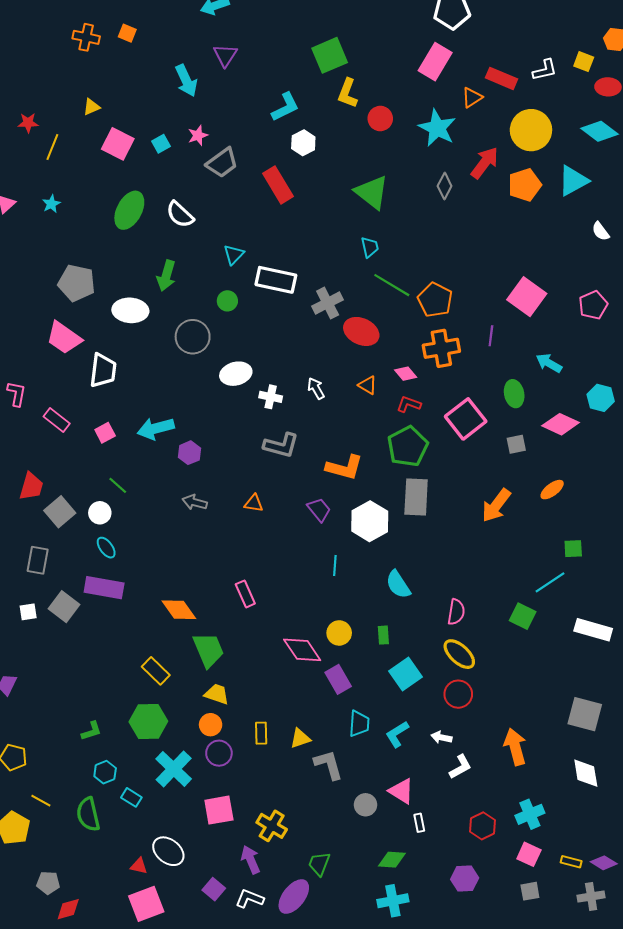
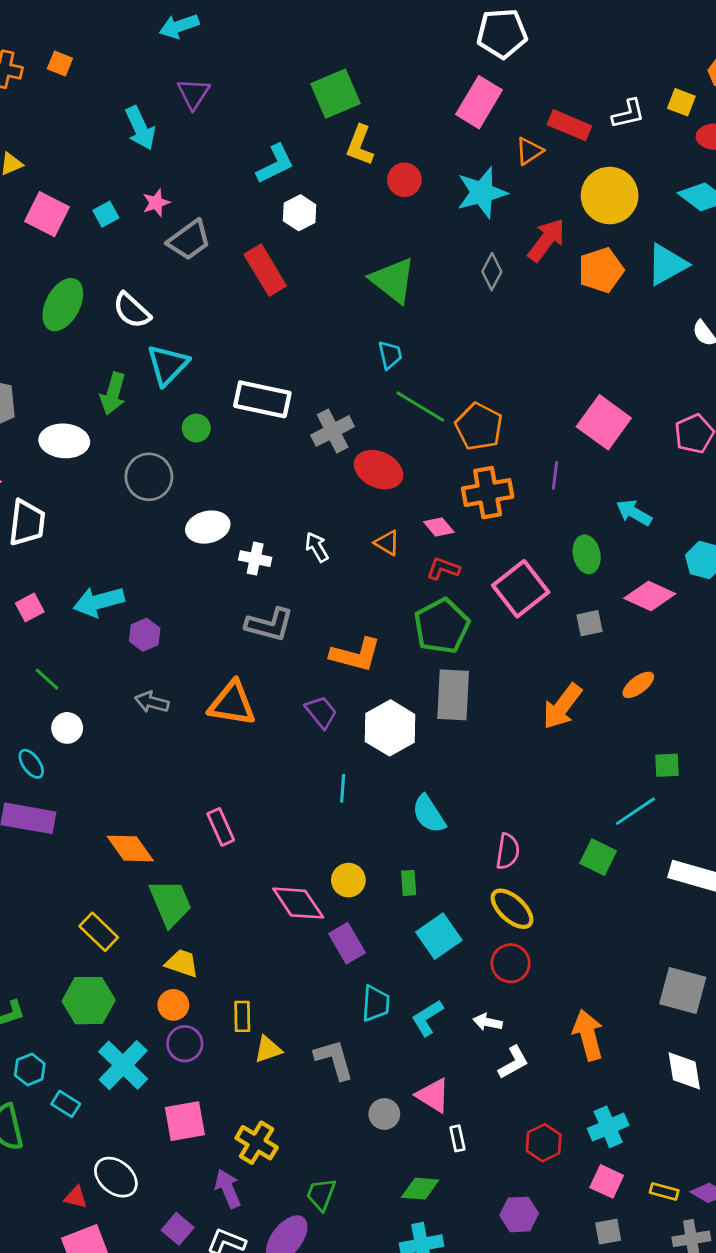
cyan star: (437, 128) -> (482, 193), turned 30
cyan triangle: (234, 255) -> (168, 365), moved, size x1.5
orange triangle: (254, 503) -> (232, 704), size x1.8
white circle: (100, 513) -> (67, 728), moved
yellow triangle: (300, 738) -> (268, 1049), moved

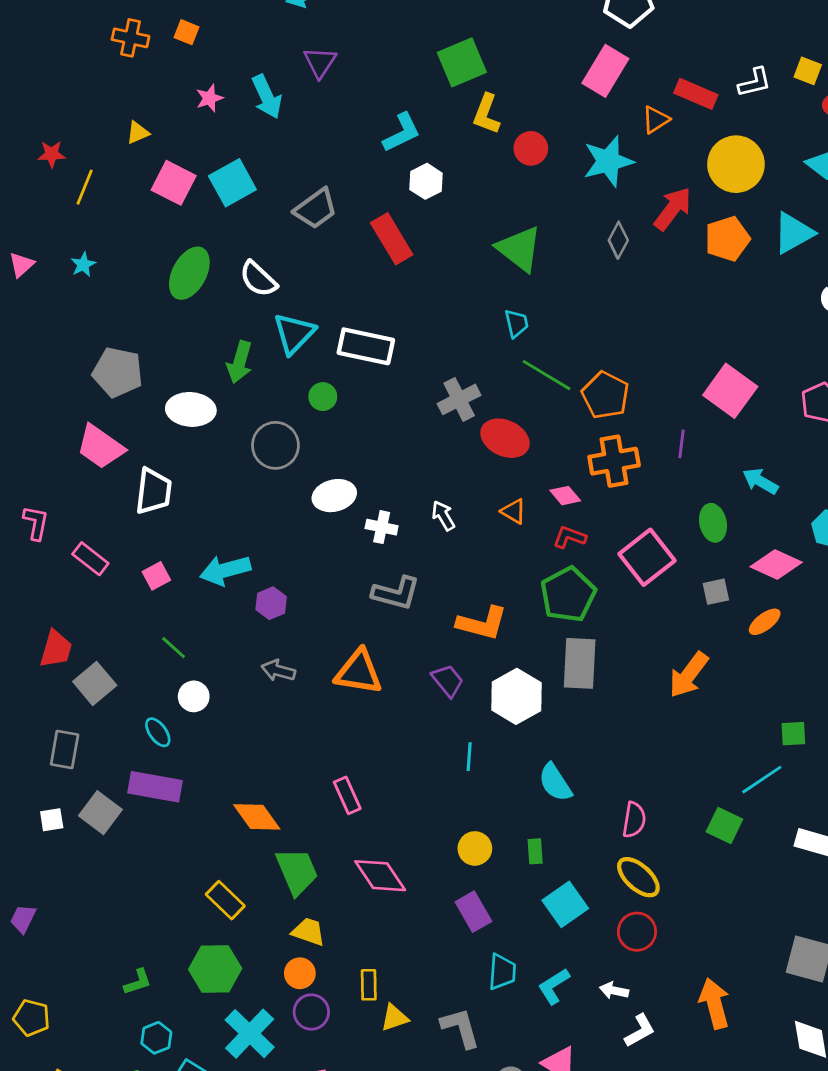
pink star: (156, 203) -> (209, 98), moved
cyan square: (106, 214) -> (232, 183), size x1.8
white rectangle: (262, 399) -> (366, 346), moved
orange ellipse: (638, 685) -> (765, 622), moved
pink diamond: (298, 903) -> (380, 876), moved

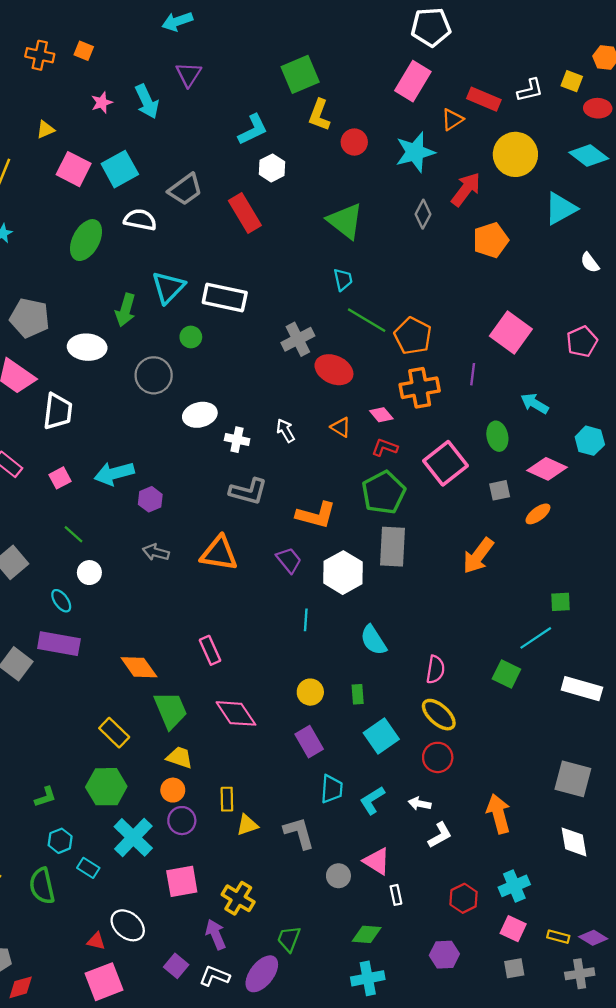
orange pentagon: (727, 239) -> (491, 240), moved
white semicircle: (258, 279) -> (140, 220), moved, turned 148

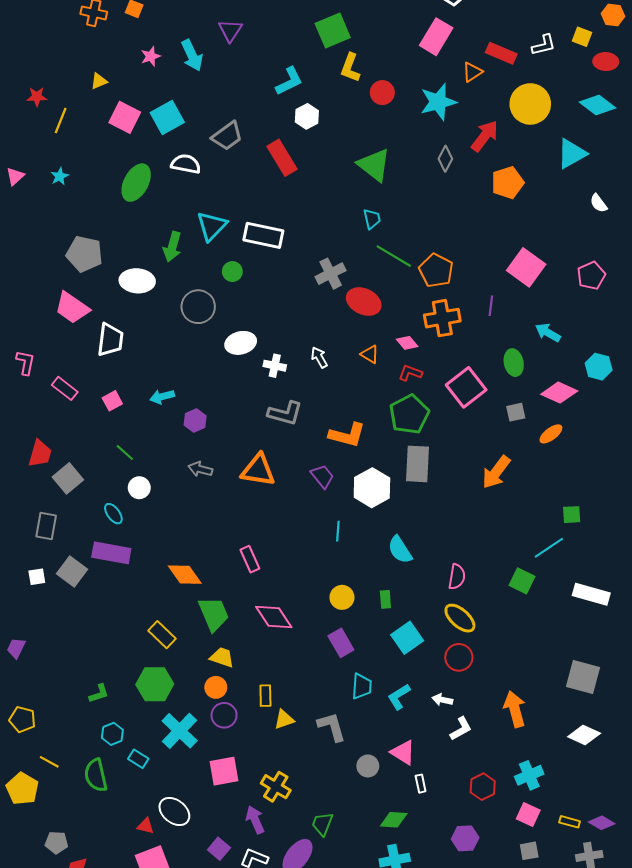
cyan arrow: (114, 473) -> (162, 397), size x0.7
white diamond: (574, 842) -> (584, 735), turned -56

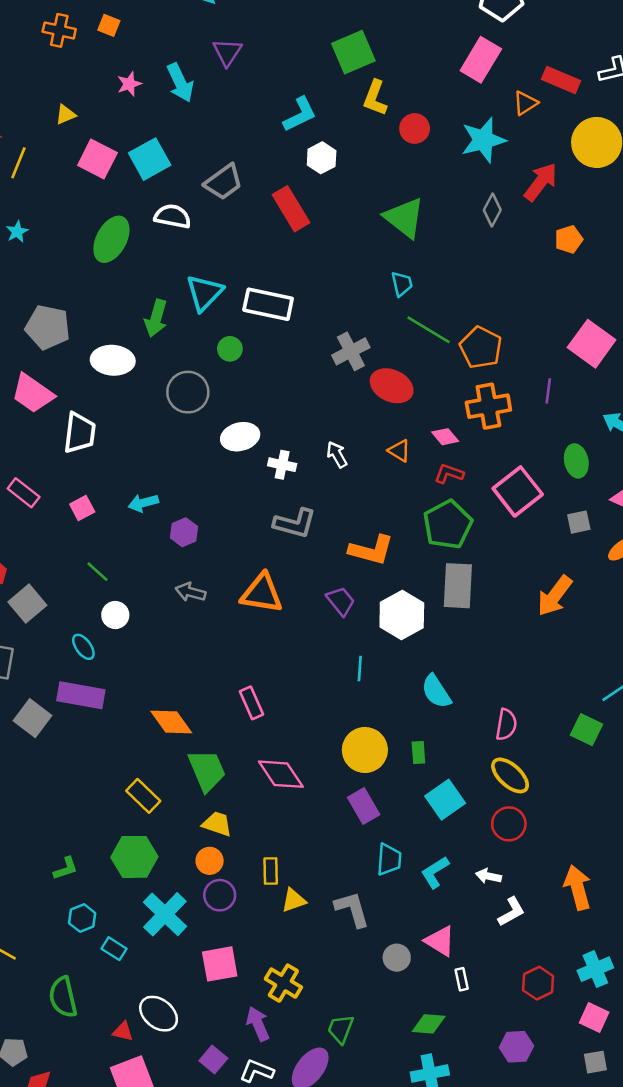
orange pentagon: (507, 183) -> (569, 239), size x0.7
yellow circle: (342, 597) -> (365, 750), size x1.5
green semicircle: (96, 775) -> (63, 997), moved

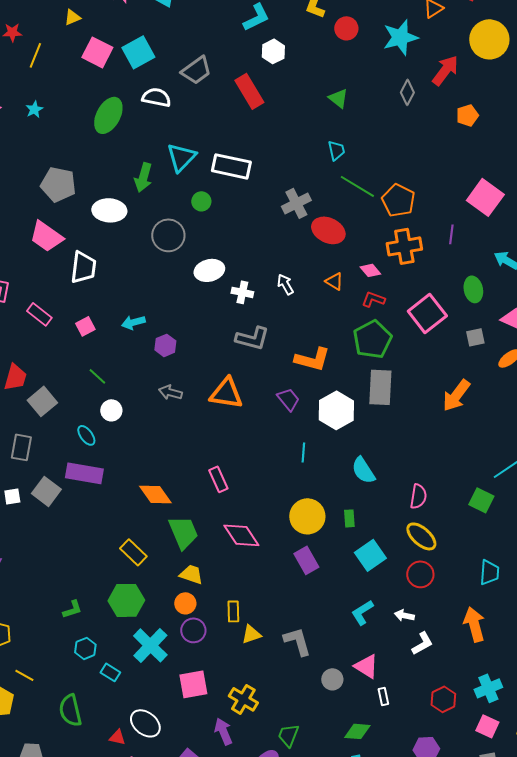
green triangle: (404, 218) -> (338, 98), size x0.6
cyan trapezoid: (389, 860) -> (489, 572), moved

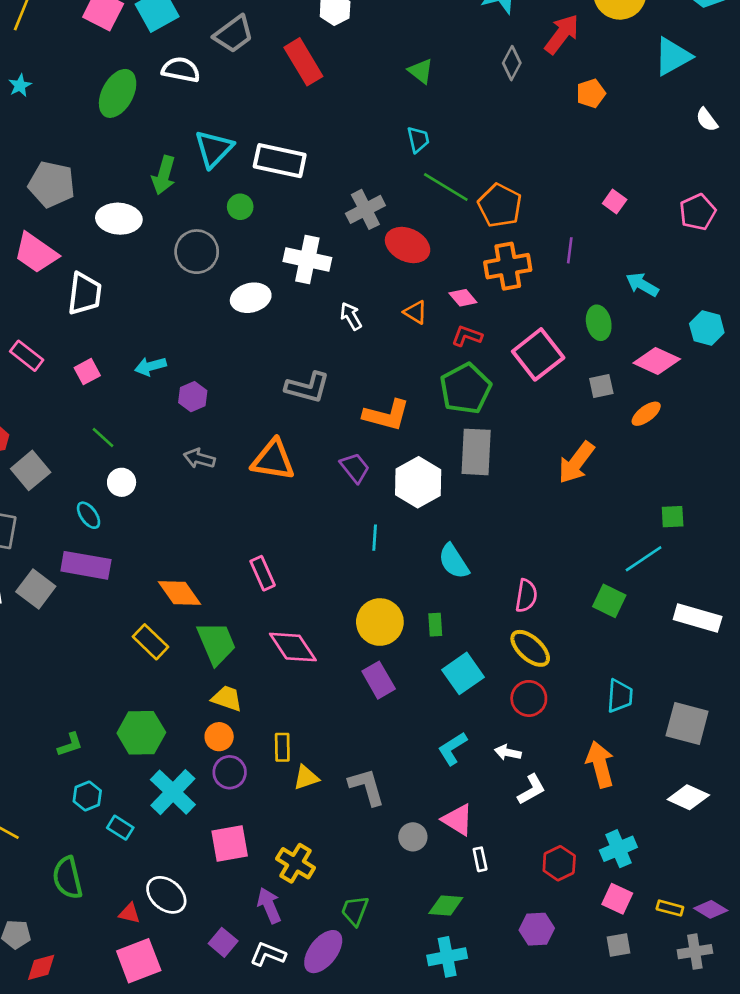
pink square: (485, 197) -> (615, 201), size x0.5
white cross: (242, 292) -> (307, 259), moved, size x1.6
yellow rectangle: (133, 552) -> (151, 642), moved

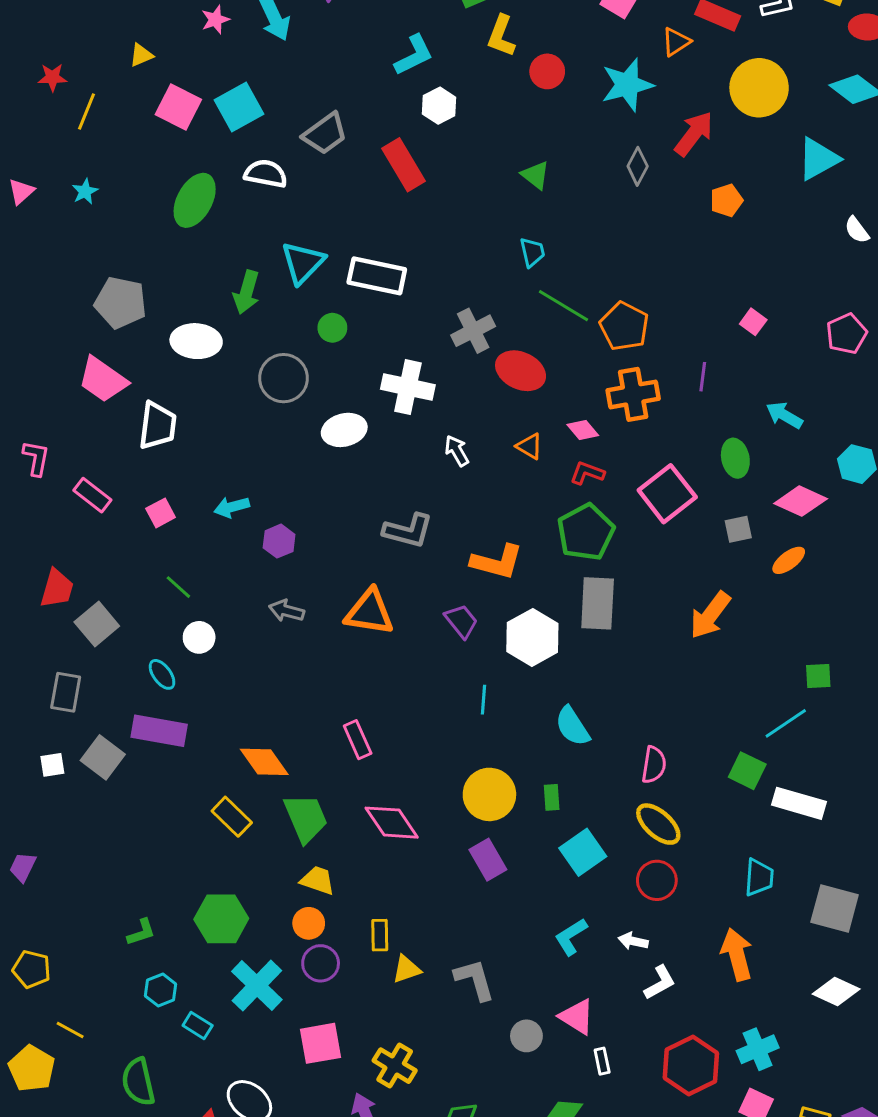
white rectangle: (698, 618) -> (799, 803), moved
red hexagon: (559, 863) -> (691, 1066), size x1.5

